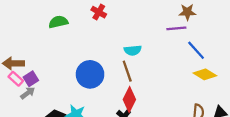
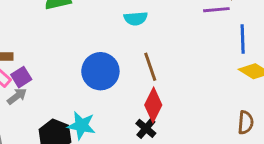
cyan semicircle: (133, 50) -> (136, 18), moved
blue line: (196, 50) -> (243, 39), turned 40

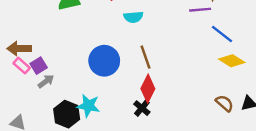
blue line: (243, 39) -> (222, 34), turned -50
gray arrow: (17, 96) -> (46, 81), moved
brown semicircle: (246, 123) -> (224, 103), turned -54

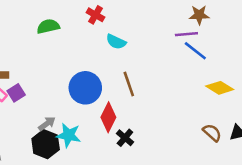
cyan semicircle: (133, 17) -> (116, 42), turned 30
blue line: (222, 34) -> (195, 51), moved
gray arrow: (46, 81) -> (47, 124), moved
red diamond: (148, 89) -> (108, 117), moved

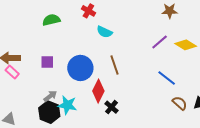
purple line: (186, 34) -> (160, 42), moved, turned -36
blue line: (195, 51) -> (167, 78), moved
yellow diamond: (220, 88) -> (186, 45), moved
purple square: (16, 93) -> (47, 62), moved, turned 32

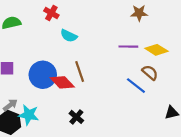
purple line: (160, 42) -> (128, 47), turned 42
red diamond: (98, 91) -> (62, 82), moved, turned -70
brown semicircle: (180, 103) -> (150, 73), moved

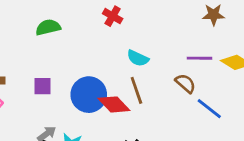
red cross: (51, 13) -> (113, 16), moved
cyan semicircle: (69, 36) -> (138, 58), moved
brown semicircle: (150, 73) -> (185, 83), moved

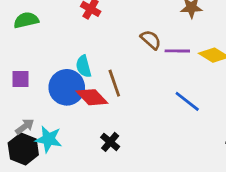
cyan semicircle: (138, 58) -> (84, 66), moved, turned 50
brown semicircle: (185, 83) -> (151, 40), moved

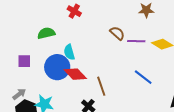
green semicircle: (26, 20) -> (46, 33), moved
brown line: (114, 83) -> (101, 86), moved
gray arrow: (25, 127) -> (19, 94), moved

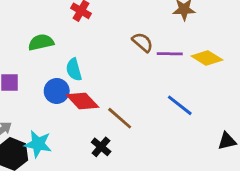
blue circle: (57, 67) -> (57, 91), size x0.7
brown line: (101, 86) -> (120, 118), turned -30

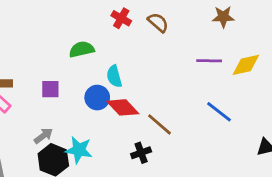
brown semicircle: (143, 42) -> (158, 22), moved
yellow diamond: (207, 58) -> (246, 65), turned -44
black cross: (101, 147) -> (141, 153), turned 30

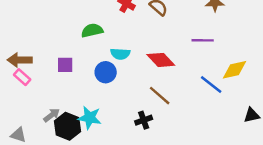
yellow diamond: (246, 65) -> (234, 70), moved
cyan semicircle: (114, 76) -> (120, 54), turned -72
red diamond: (123, 107) -> (161, 60), moved
gray arrow: (43, 136) -> (52, 115), moved

